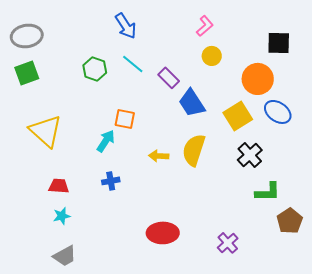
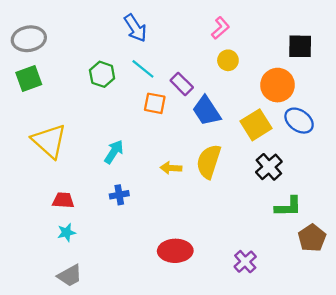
orange square: (125, 119) -> (155, 103), moved

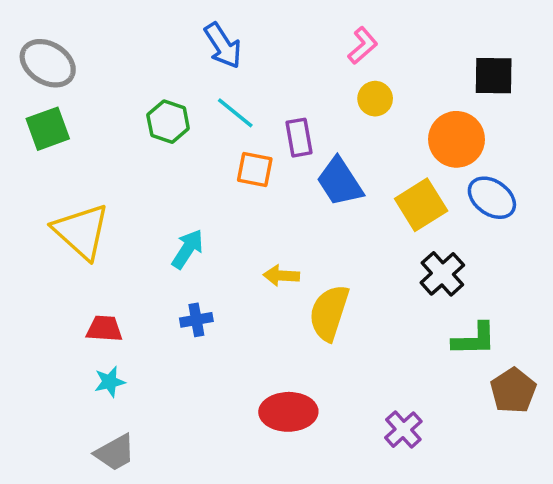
gray ellipse: (29, 39) -> (48, 63), turned 40
purple rectangle: (182, 84) -> (299, 138), turned 35
yellow semicircle: (209, 161) -> (329, 313), moved

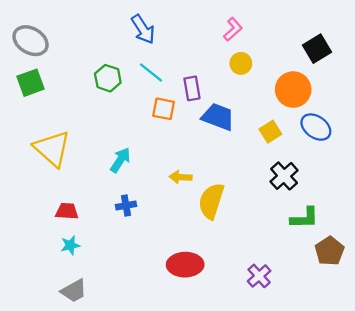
black square: (494, 76) -> (317, 49), turned -32
blue trapezoid: (340, 182) -> (218, 117), turned 144
yellow square: (421, 205) -> (270, 132), size x0.7

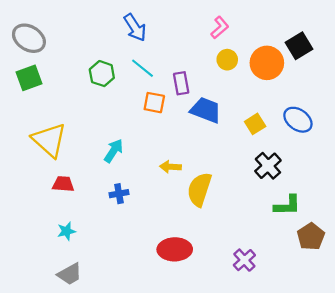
orange circle: (293, 90) -> (267, 63), moved
red trapezoid: (67, 211) -> (63, 184), moved

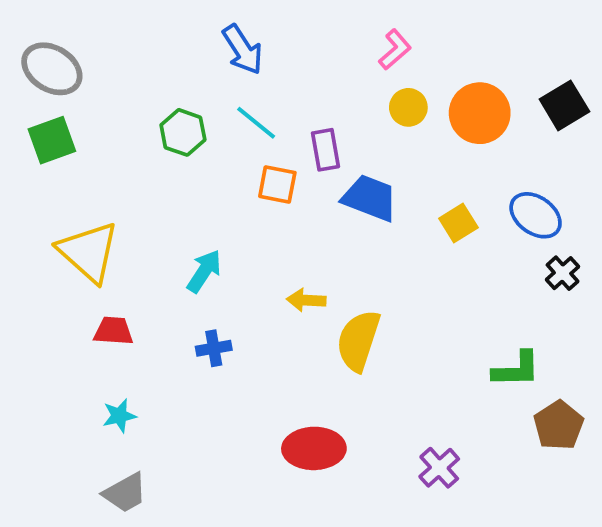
black square: (299, 46) -> (564, 105), moved
black cross: (268, 166) -> (563, 273), moved, size x0.7

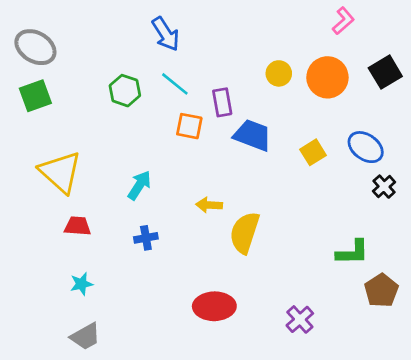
pink L-shape: (395, 50) -> (343, 21), moved

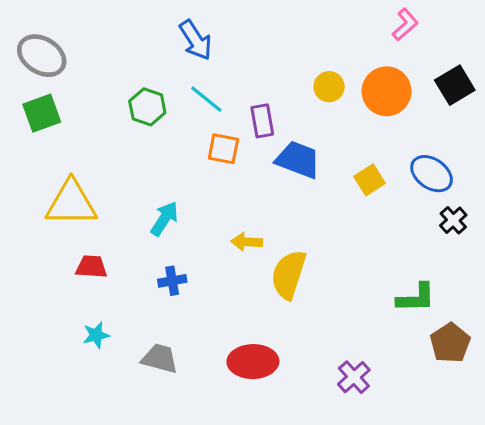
yellow triangle: (60, 172) -> (71, 203), turned -42
gray trapezoid: (85, 337) -> (160, 358), moved, turned -136

